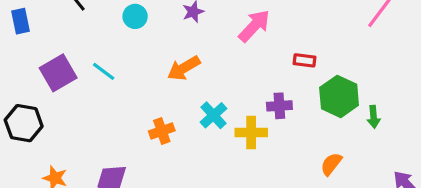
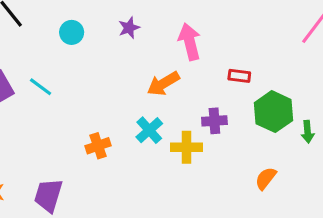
pink arrow: (254, 26) -> (190, 42), turned -57
orange arrow: (184, 68) -> (163, 84), moved

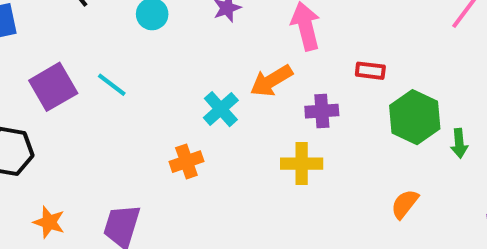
purple cross: (214, 121) -> (322, 111), moved
cyan cross: (149, 130) -> (221, 109), moved

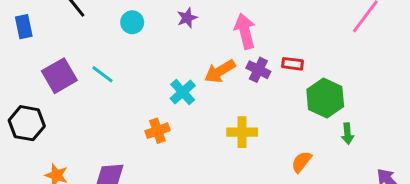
purple cross: (322, 111) -> (258, 70), moved, turned 30
green arrow: (459, 143) -> (347, 134), moved
orange semicircle: (405, 204) -> (301, 162), moved

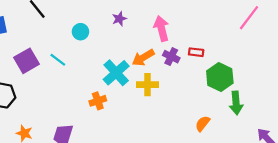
cyan circle: (132, 22) -> (80, 32), moved
cyan cross: (183, 92) -> (116, 73), size x1.4
yellow cross: (242, 132) -> (147, 85), moved
green arrow: (347, 134) -> (236, 103), size x1.5

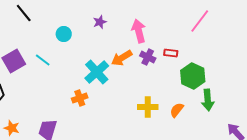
pink line: (249, 18) -> (200, 21), moved
yellow cross: (147, 85) -> (148, 107), moved
orange semicircle: (203, 124) -> (177, 110), moved

